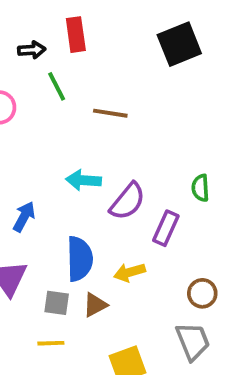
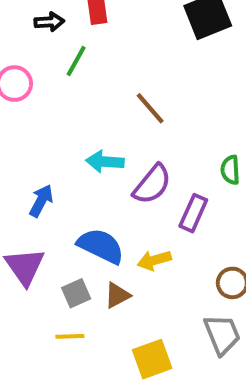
green line: (57, 86) -> (76, 61), turned 56
brown line: (110, 113) -> (150, 108), moved, turned 40
blue semicircle: (80, 259) -> (101, 246), turned -63
gray square: (57, 303) -> (76, 293), turned -32

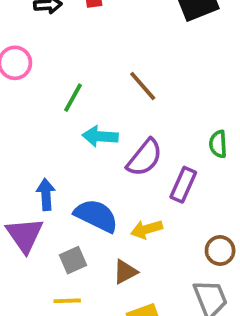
green line: (76, 61) -> (73, 98), moved
blue arrow: (41, 201) -> (46, 194), moved, turned -32
brown triangle: (117, 295) -> (125, 272), moved

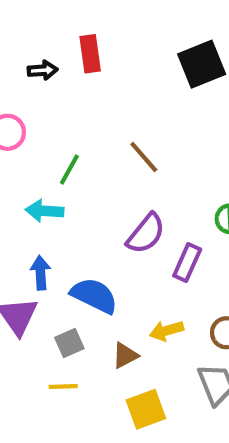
cyan arrow: (100, 136) -> (45, 211), moved
yellow arrow: (147, 229) -> (167, 331), moved

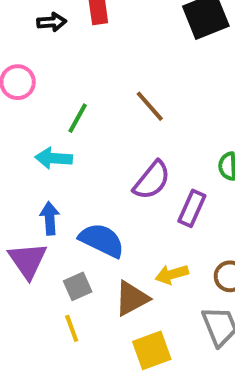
brown triangle: (125, 355) -> (132, 298), size x1.4
yellow line: (63, 386) -> (72, 328), turned 72

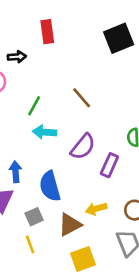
black arrow: (52, 22) -> (17, 57), moved
cyan arrow: (54, 158) -> (45, 132), moved
blue semicircle: (102, 240) -> (50, 186), turned -132

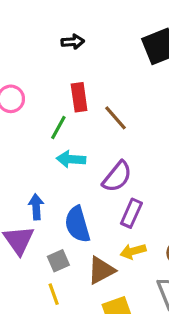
red rectangle: (47, 32) -> (79, 97), moved
black arrow: (17, 57) -> (73, 42), moved
purple rectangle: (109, 165) -> (131, 213), moved

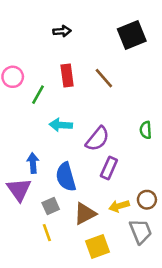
brown line: (116, 118) -> (104, 78), moved
green line: (58, 127) -> (38, 95), moved
yellow arrow: (133, 251) -> (119, 206), moved

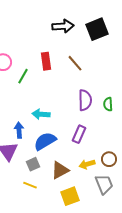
black arrow: (62, 31) -> (63, 26), moved, size x1.5
cyan arrow: (61, 125) -> (41, 114), moved
purple semicircle: (98, 139) -> (85, 100), moved, turned -40
blue semicircle: (66, 177) -> (45, 141), turned 75
yellow line: (47, 233) -> (30, 185), turned -48

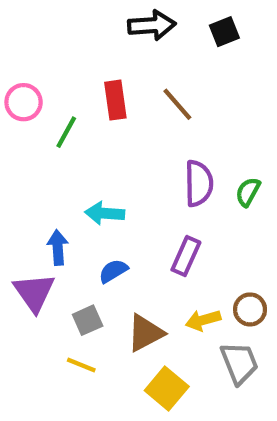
black square: (97, 29) -> (224, 32), size x0.6
green semicircle: (108, 104) -> (248, 192), turned 32
blue semicircle: (45, 141) -> (113, 271), size x0.6
yellow square: (70, 196) -> (167, 389), turned -30

